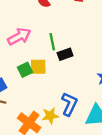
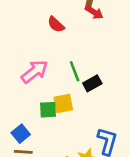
green square: (25, 70) -> (48, 110), turned 32

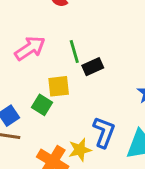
green square: (48, 110) -> (42, 105), moved, turned 30

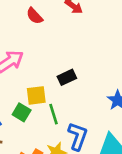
green line: (74, 52) -> (54, 114), moved

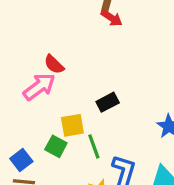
red semicircle: (35, 16) -> (54, 64), moved

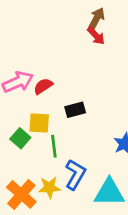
red semicircle: (54, 64) -> (43, 86), moved, turned 90

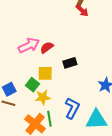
green line: (54, 146) -> (49, 119), moved
yellow star: (49, 187) -> (43, 97), moved

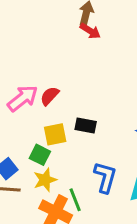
black rectangle: (70, 63) -> (86, 126), moved, turned 40
yellow star: (43, 97) -> (45, 180), moved

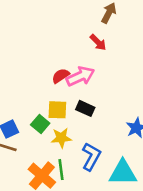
red arrow: (90, 31) -> (98, 42), moved
pink arrow: (23, 98) -> (80, 76), moved
yellow star: (45, 180) -> (61, 138), moved

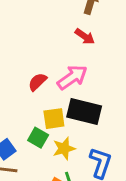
red semicircle: (61, 76) -> (37, 82), moved
black rectangle: (85, 108) -> (84, 111), size x1.6

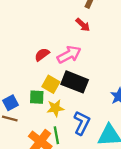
yellow square: (54, 119) -> (51, 84), turned 30
green square: (38, 138) -> (37, 97), turned -35

